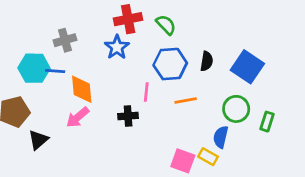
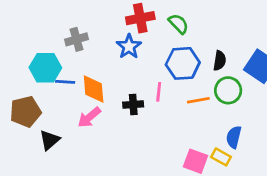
blue line: (55, 71) -> (65, 82), moved
green circle: (236, 109) -> (228, 90), moved
black cross: (128, 116) -> (133, 105), moved

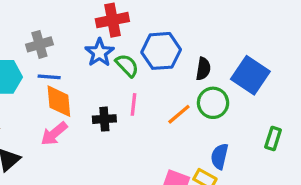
green semicircle: (179, 24) -> (127, 66), moved
blue hexagon: (183, 63) -> (161, 51), moved
blue line: (65, 82) -> (49, 77), moved
orange line: (198, 100) -> (179, 114), turned -30

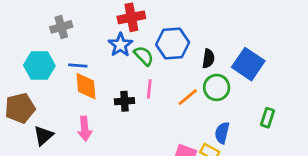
gray cross: (39, 44) -> (61, 27), moved
pink arrow: (54, 134) -> (85, 129), moved, turned -55

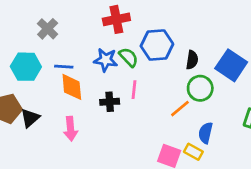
gray cross: (61, 27) -> (48, 29), turned -30
blue star: (120, 45) -> (106, 60), moved, turned -30
orange line: (188, 97) -> (180, 109), moved
black triangle: (43, 136) -> (30, 118), moved

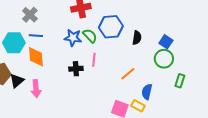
blue square: (231, 65) -> (166, 42), size x0.6
blue line: (64, 67) -> (36, 36), moved
orange diamond: (72, 87) -> (36, 57), moved
green circle: (200, 88) -> (164, 59), moved
pink arrow: (70, 129) -> (36, 89), moved

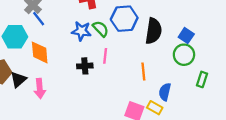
blue line: (36, 36) -> (39, 19), moved, turned 48
black semicircle: (137, 38) -> (154, 31), size x1.6
orange line: (128, 74) -> (143, 72), turned -56

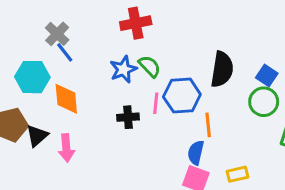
blue hexagon: (124, 19) -> (182, 96), moved
blue star: (81, 31) -> (123, 69), turned -30
blue semicircle: (165, 92) -> (196, 153), moved
yellow rectangle: (155, 108) -> (237, 174), moved, turned -42

